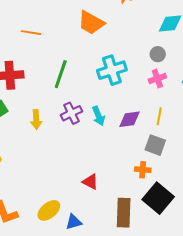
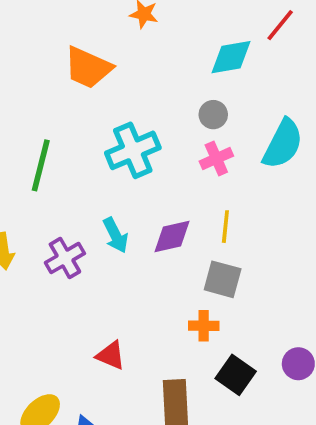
purple cross: (71, 113) -> (65, 258), moved
black square: (158, 198) -> (236, 375), size x0.7

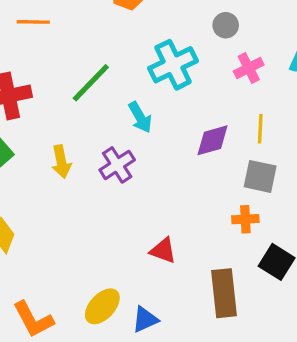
gray circle: (213, 115) -> (226, 25), moved
green line: (41, 165) -> (91, 83), turned 33
cyan arrow: (115, 235) -> (140, 117), moved

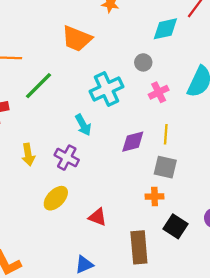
green line: (91, 83) -> (38, 86), moved
purple cross: (117, 165) -> (67, 158), turned -30
yellow ellipse: (102, 306) -> (56, 198), moved

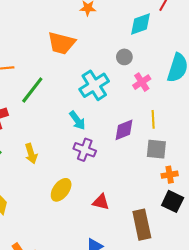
purple cross: (67, 158) -> (85, 150), moved
orange cross: (155, 196) -> (170, 175), moved

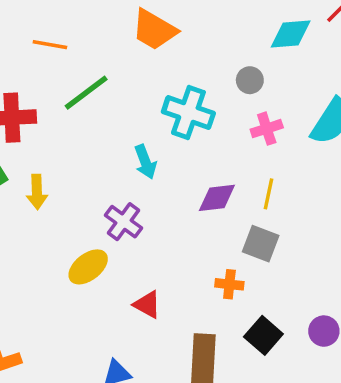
cyan cross: (94, 85) -> (188, 113), turned 36
purple cross: (85, 150) -> (124, 222), moved
yellow arrow: (31, 154) -> (37, 192), moved
orange cross: (170, 175) -> (229, 284), moved

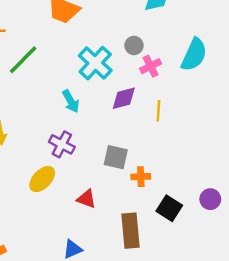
gray circle: (250, 80) -> (134, 45), moved
cyan cross: (188, 113) -> (95, 63), turned 32
purple diamond: (217, 198) -> (124, 98), moved
gray square: (261, 244) -> (116, 157), moved

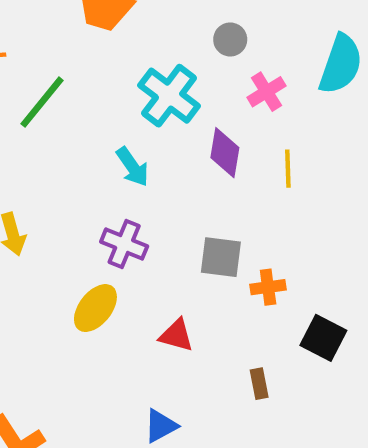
gray circle: (134, 45) -> (230, 39), moved
purple diamond: (124, 98) -> (225, 153), turned -60
brown rectangle: (131, 231) -> (259, 384), size x0.5

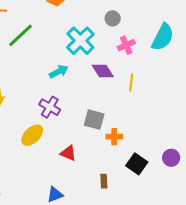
purple diamond: (225, 153) -> (103, 71), turned -50
cyan arrow: (132, 167) -> (59, 72), turned -90

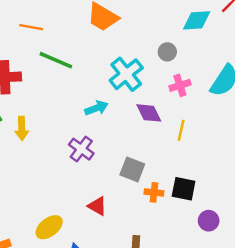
green line: (21, 35) -> (56, 60), turned 60
yellow ellipse: (32, 135) -> (49, 227), moved
purple circle: (171, 158) -> (209, 221), moved
black square: (137, 164) -> (184, 189), moved, turned -30

